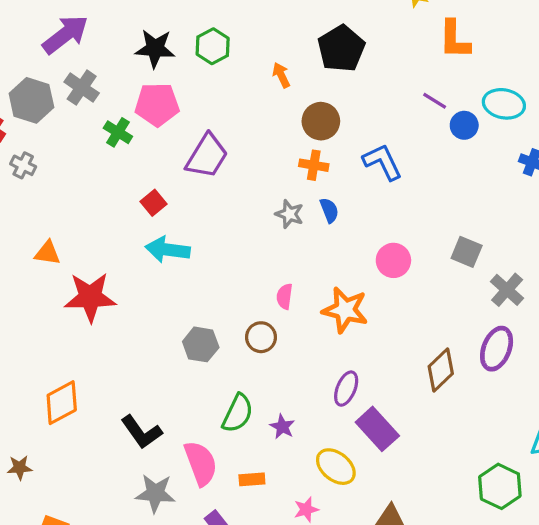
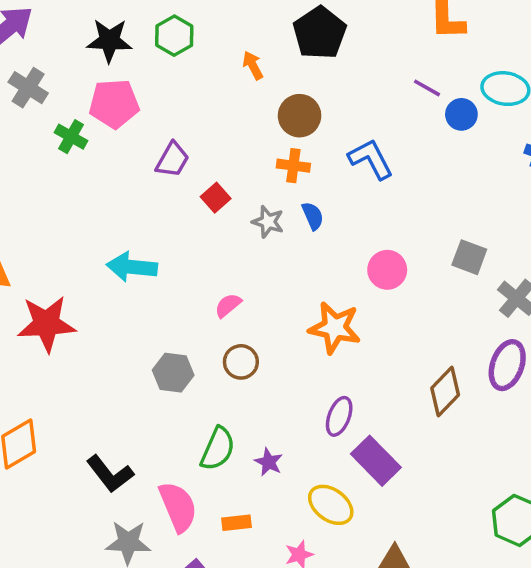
purple trapezoid: (207, 156) -> (172, 160), size x0.7
red square: (154, 203) -> (216, 198), moved
pink semicircle: (284, 296) -> (228, 305), moved, turned 45

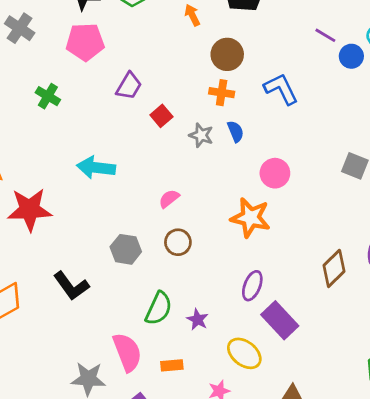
green cross: (71, 137) -> (48, 96), moved
pink circle: (387, 270) -> (275, 173), moved
black L-shape: (110, 474) -> (71, 286), moved

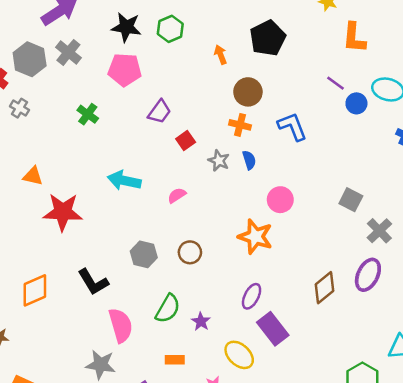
pink semicircle: (169, 199) -> (177, 195), moved
pink semicircle: (127, 352) -> (121, 325), moved

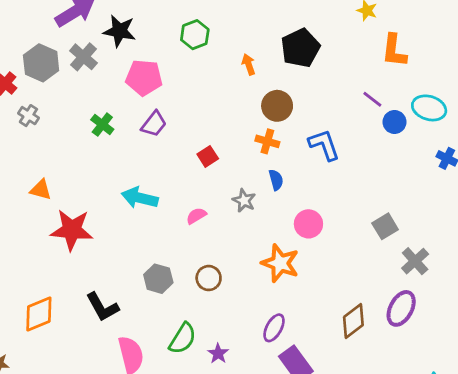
black star: (126, 27) -> (120, 31), moved
purple trapezoid: (159, 112) -> (154, 124), moved
gray star: (219, 161) -> (244, 201), moved
gray square: (351, 200) -> (385, 226), turned 30

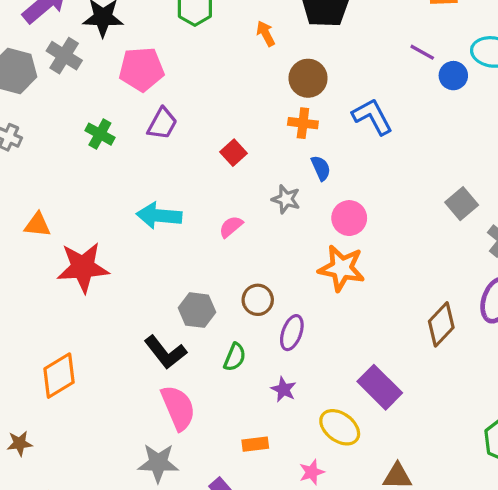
pink circle: (308, 224) -> (349, 218), moved
black L-shape: (102, 307) -> (165, 352), moved
purple ellipse: (274, 328) -> (292, 333), moved
green semicircle: (183, 338) -> (235, 357), moved, size x0.7

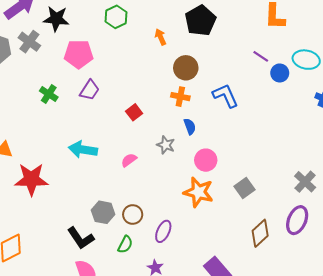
gray square: (462, 204) -> (244, 188), moved
brown circle: (258, 300) -> (133, 215), moved

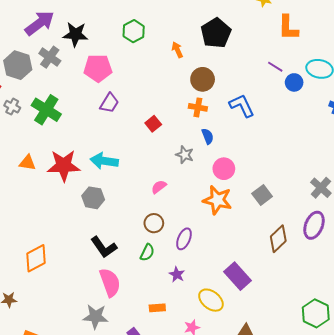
green cross: (49, 94) -> (46, 110), moved, size x1.6
pink semicircle: (129, 160) -> (159, 187), moved
red star: (31, 179) -> (64, 166), moved
gray hexagon: (103, 212) -> (93, 198), moved

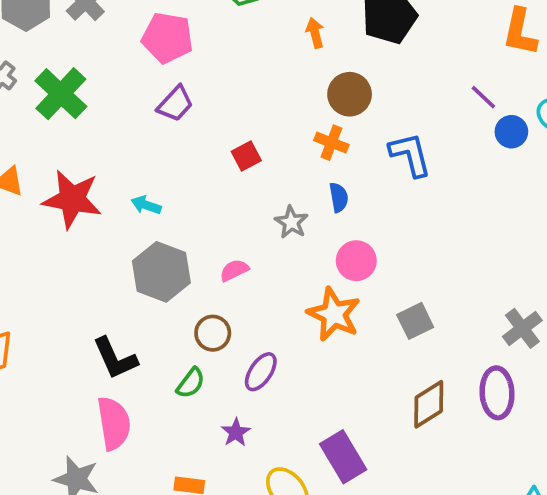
cyan arrow: (104, 161) -> (146, 205), size x0.6
gray hexagon: (93, 198) -> (161, 272), moved, size x1.4
purple ellipse: (314, 225) -> (497, 393), turned -36

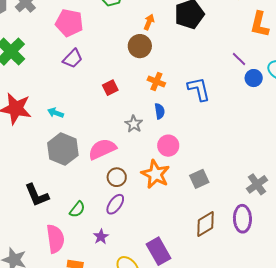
orange arrow: (315, 33) -> (149, 22), turned 35
brown circle: (350, 94) -> (140, 46), moved
pink semicircle: (234, 270) -> (102, 149), size x1.8
brown circle: (213, 333) -> (117, 177), moved
pink semicircle: (114, 423) -> (55, 239), moved

